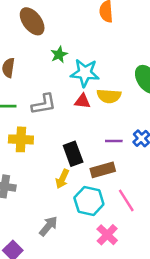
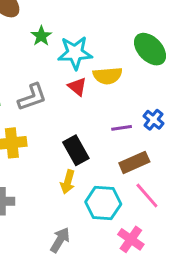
red triangle: (82, 101) -> (77, 87), turned 42
brown rectangle: (103, 170) -> (134, 162), moved

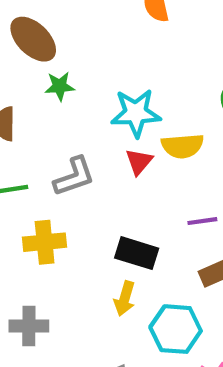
green star: (41, 36) -> (60, 86), moved, turned 30
red triangle: (77, 87) -> (139, 162), turned 30
black rectangle: (76, 150) -> (137, 253), turned -44

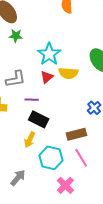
cyan star: (136, 113) -> (49, 54), turned 30
purple line: (202, 221) -> (32, 100), moved

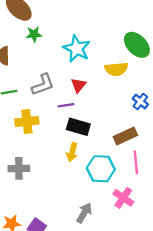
yellow semicircle: (68, 73) -> (116, 69), moved
red triangle: (47, 77) -> (78, 85), moved
pink line: (81, 158) -> (136, 162), turned 36
gray arrow: (18, 178) -> (84, 213), moved

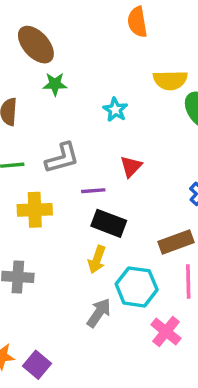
cyan star: (77, 49) -> (115, 110), size x0.6
yellow semicircle: (116, 69) -> (170, 80), moved
red triangle: (78, 85) -> (131, 166), moved
gray arrow: (84, 213) -> (99, 313), moved

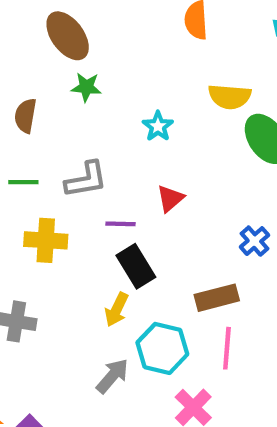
black rectangle: (109, 223) -> (136, 266), turned 32

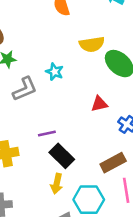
gray L-shape: (86, 180) -> (25, 89), moved
red triangle: (170, 199) -> (99, 104), moved, turned 42

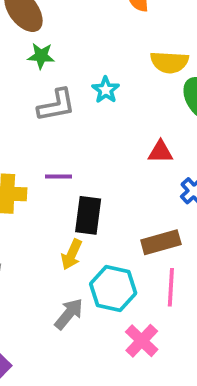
purple line: (47, 133) -> (58, 177), moved
black rectangle: (62, 156) -> (88, 215), turned 40

